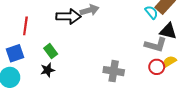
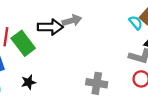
green rectangle: (51, 51) -> (23, 43), moved, size x1.6

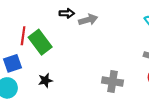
black arrow: (50, 27) -> (67, 13), moved, size x0.6

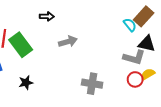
gray arrow: (88, 20) -> (68, 42), moved

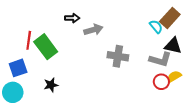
gray arrow: (68, 42) -> (93, 30), moved
gray cross: (92, 84) -> (118, 56), moved

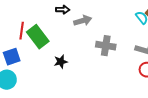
black star: (51, 85) -> (61, 62), moved

